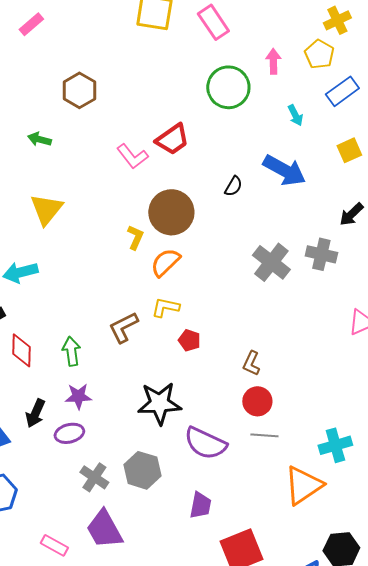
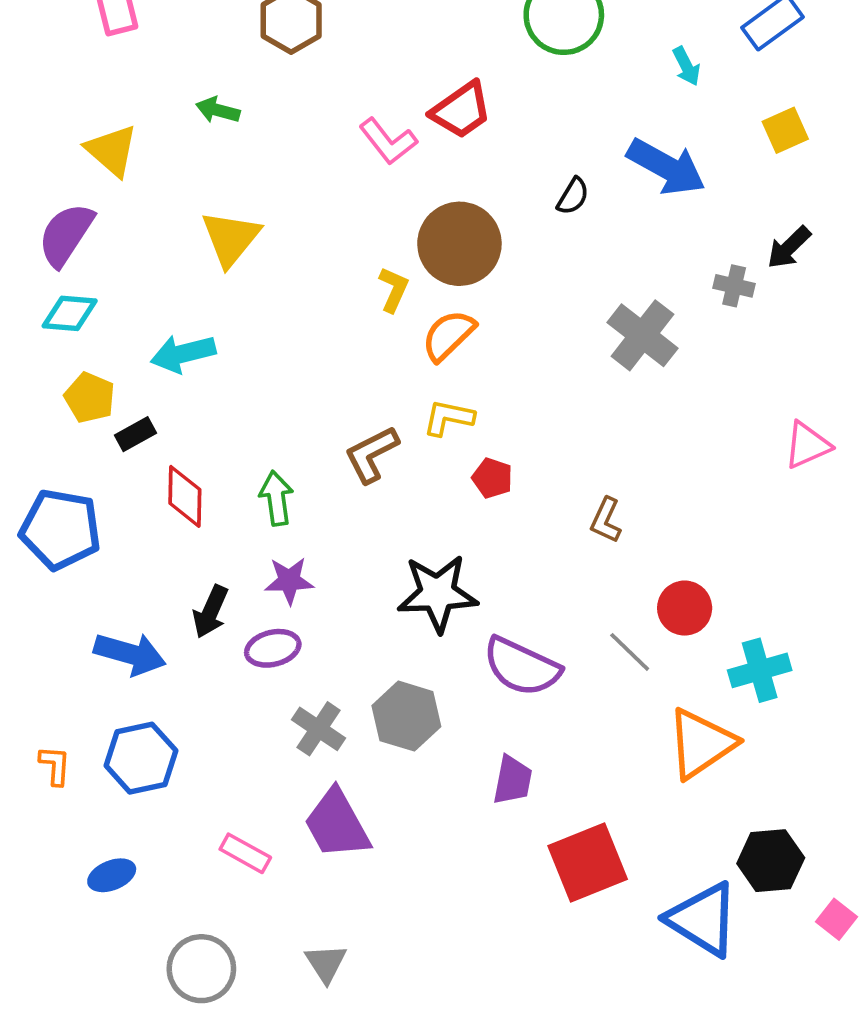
gray cross: (321, 254) -> (734, 286), moved, size x0.7
red circle: (257, 401) -> (685, 608), moved
gray line: (264, 435) -> (630, 652), turned 40

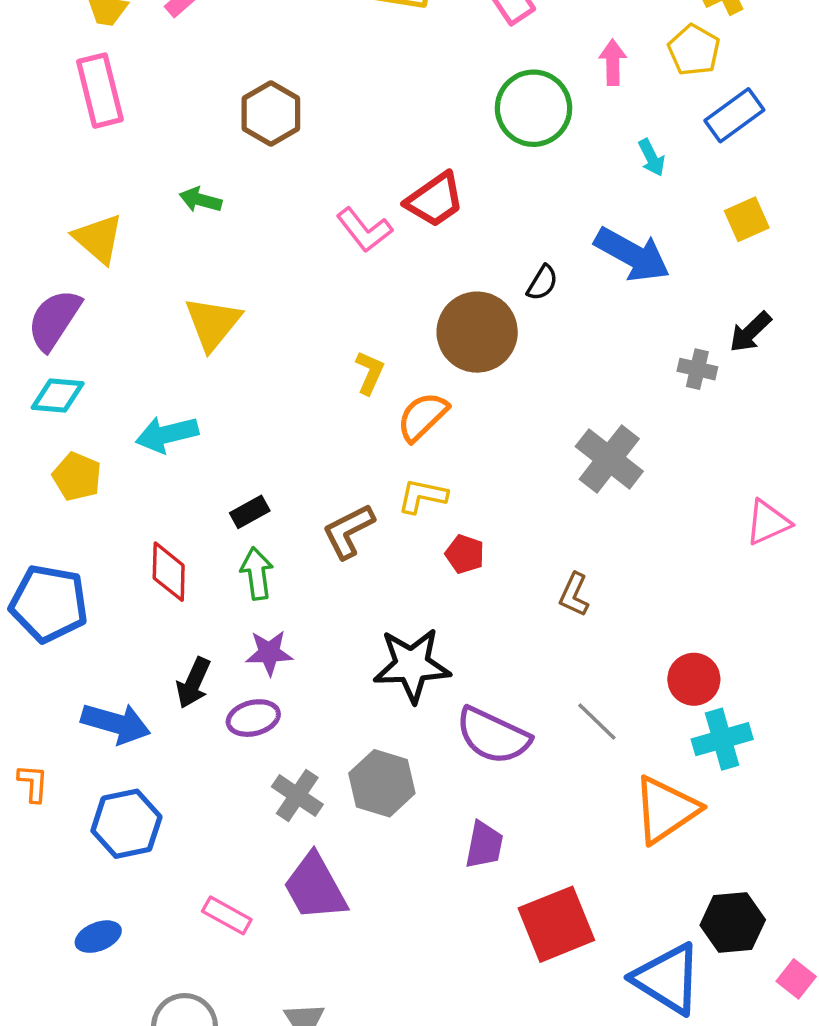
brown circle: (459, 244) -> (477, 332), moved
gray cross: (643, 335) -> (609, 459), moved
black rectangle: (135, 434) -> (250, 512), moved
red circle: (685, 608) -> (694, 679), moved
orange L-shape: (55, 765) -> (33, 783), moved

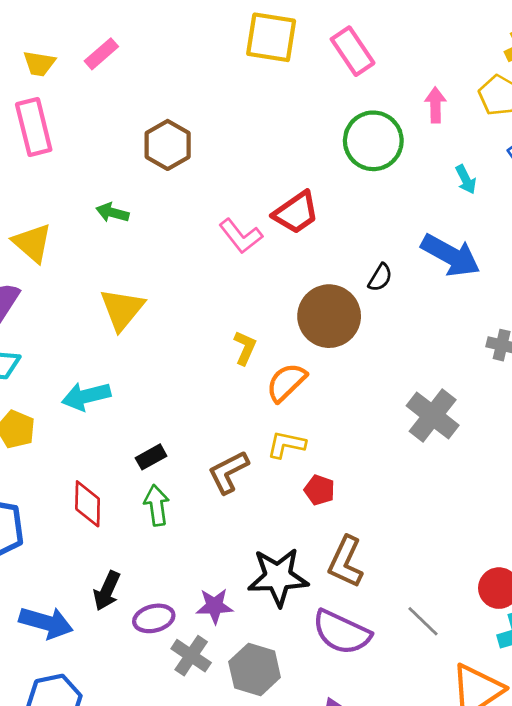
brown L-shape: (574, 595) -> (346, 562), moved, size x1.5
purple star: (269, 653) -> (215, 606), moved
gray cross: (297, 796) -> (191, 656), moved

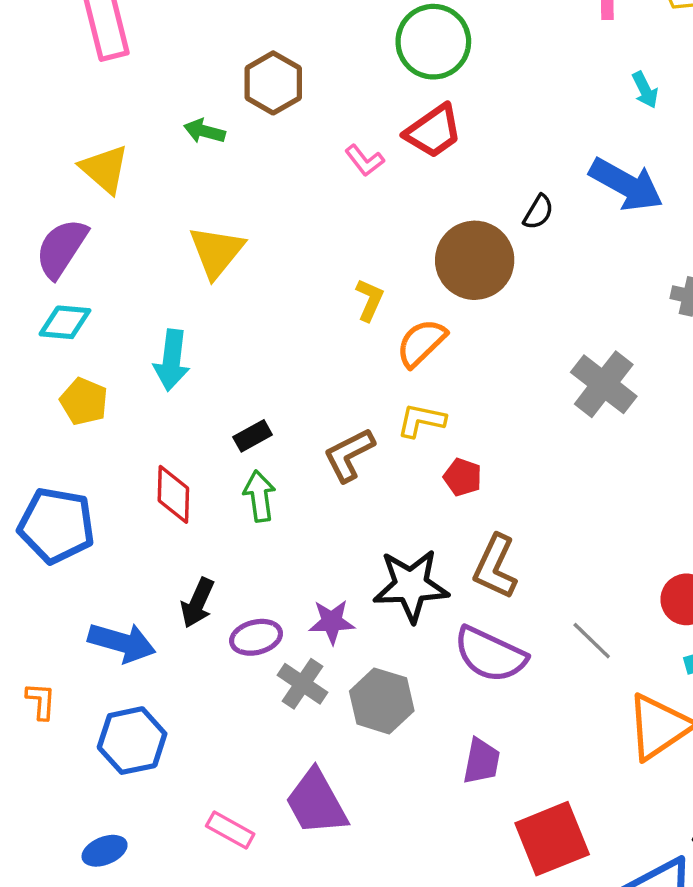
green circle: (373, 141) -> (433, 42), moved
brown hexagon: (168, 145) -> (273, 83), moved
pink L-shape: (241, 236) -> (364, 160), size x0.7
cyan arrow: (86, 396) -> (172, 360), turned -69

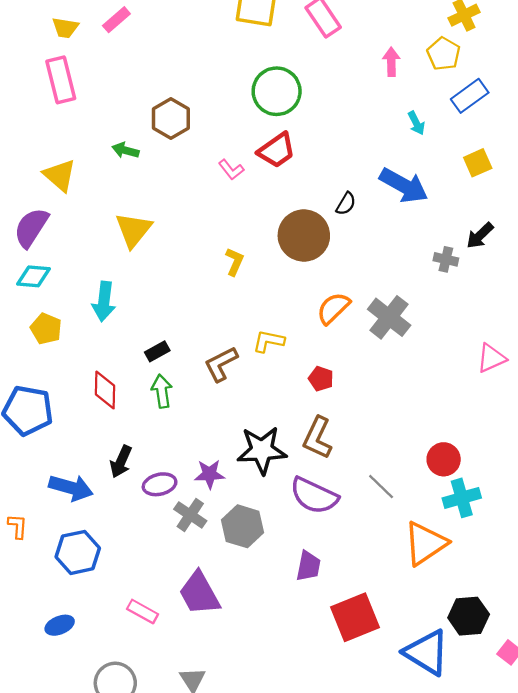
orange semicircle: (421, 343) -> (333, 308), moved
red pentagon: (463, 477) -> (321, 379), moved

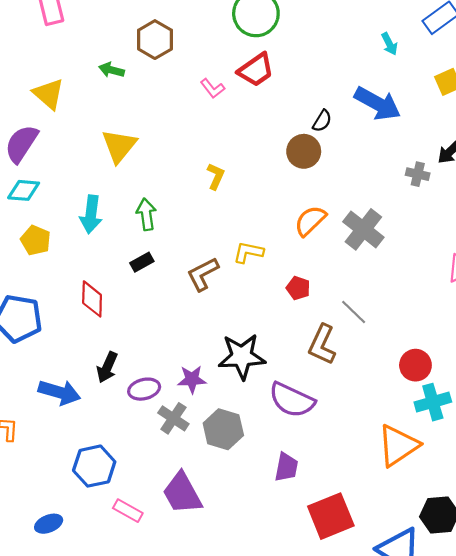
brown circle: (304, 236) -> (304, 151), moved, size x0.7
green arrow: (162, 391) -> (146, 214), moved
brown L-shape: (317, 438) -> (322, 345), moved
gray line: (381, 487) -> (354, 312), moved
blue hexagon: (78, 552) -> (94, 466), moved

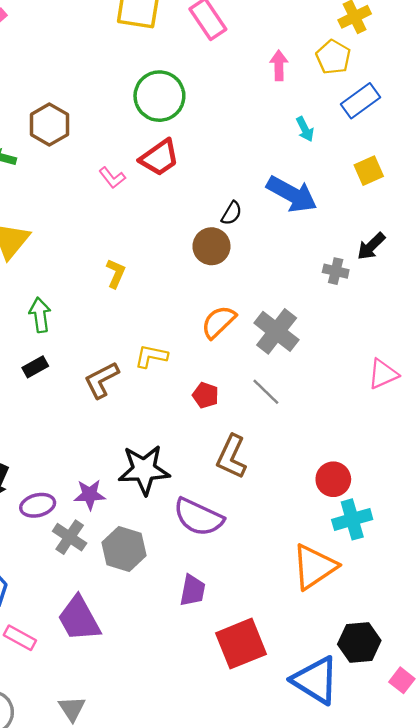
gray line: (354, 312) -> (266, 392), moved

